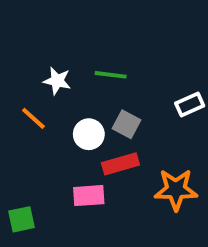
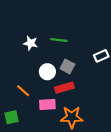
orange line: (33, 118) -> (23, 91), moved
orange star: (176, 190) -> (72, 117), moved

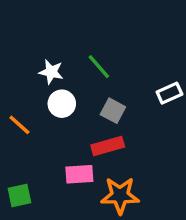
green line: (59, 40) -> (99, 67), turned 42
white circle: (47, 72) -> (62, 104), moved
orange line: (23, 91) -> (19, 125), moved

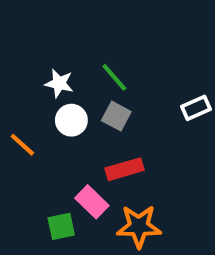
gray square: (113, 111) -> (116, 116), moved
pink rectangle: (79, 174) -> (92, 202), turned 48
green square: (19, 195) -> (61, 226), moved

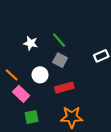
white circle: (71, 120) -> (40, 75), moved
pink rectangle: (92, 202) -> (21, 94), moved

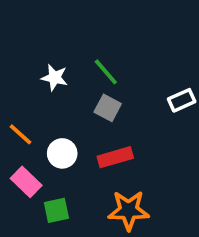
white circle: (40, 75) -> (62, 153), moved
pink rectangle: (21, 94) -> (26, 182), moved

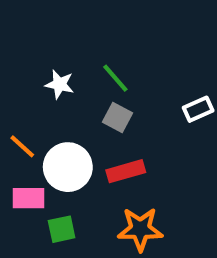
white circle: (62, 153) -> (68, 167), size x1.5
pink rectangle: (26, 182) -> (28, 198), turned -44

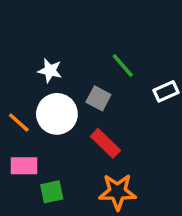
green line: (115, 78) -> (123, 65), moved
white circle: (68, 167) -> (57, 114), moved
red rectangle: (126, 171) -> (105, 143), turned 60

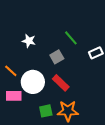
gray square: (98, 98) -> (57, 57), turned 32
white circle: (57, 114) -> (33, 82), moved
green square: (52, 192) -> (46, 111), moved

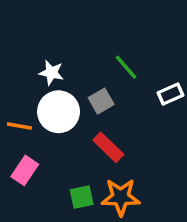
orange line: (11, 71) -> (19, 126), turned -32
white circle: (33, 82) -> (59, 112), moved
pink rectangle: (14, 96) -> (25, 170), turned -56

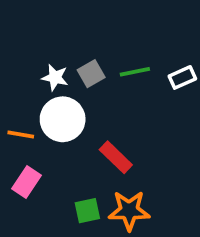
green line: (126, 67) -> (135, 72), turned -60
white rectangle: (171, 94) -> (182, 77), moved
gray square: (101, 101) -> (91, 74), moved

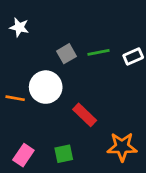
white star: (55, 77) -> (19, 27), moved
pink rectangle: (26, 182) -> (23, 155), moved
orange star: (129, 211) -> (122, 147), moved

